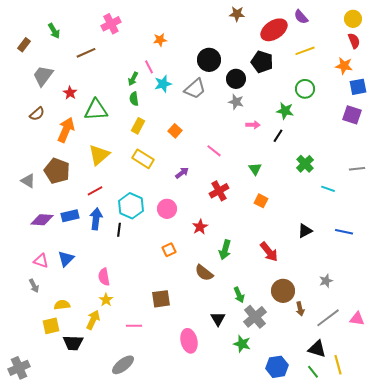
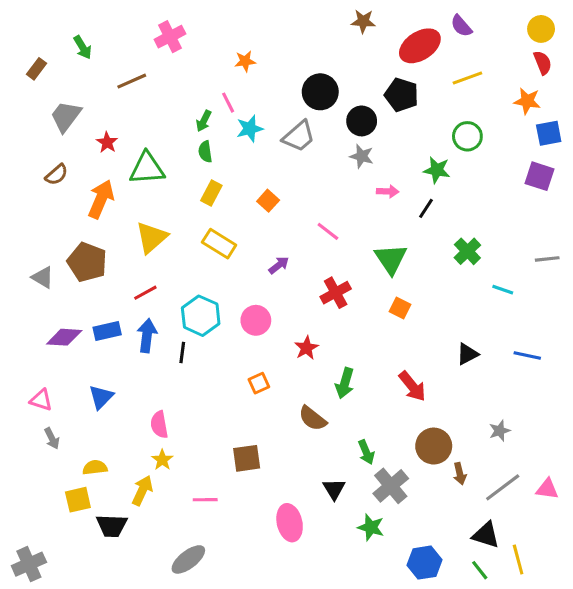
green triangle: (255, 169) -> (391, 259), size x1.6
pink triangle: (41, 261) -> (41, 400), moved

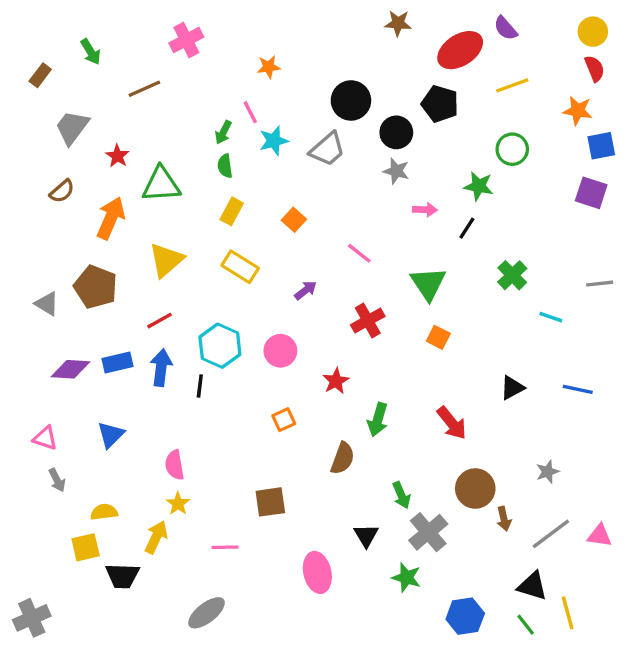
brown semicircle: (313, 418) -> (343, 458), turned -108

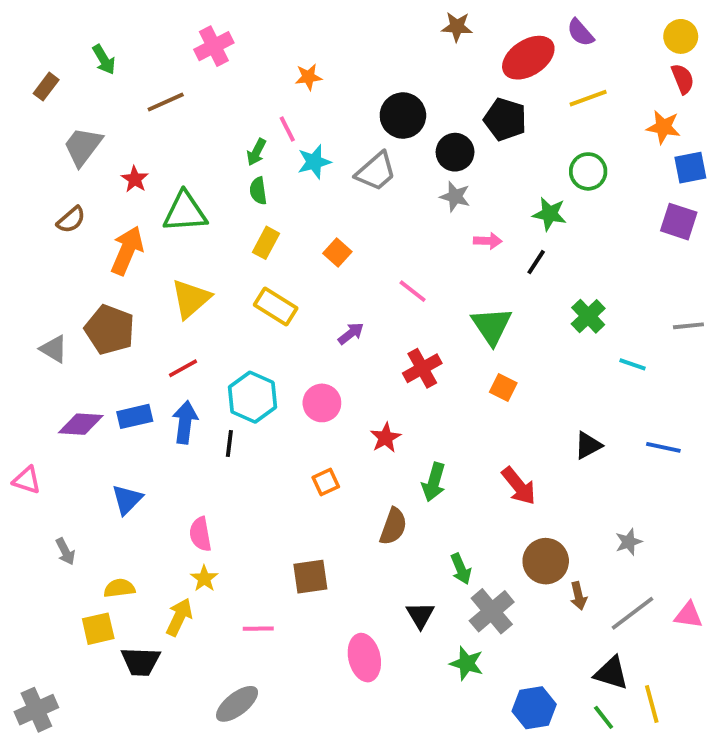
pink triangle: (45, 438) -> (27, 480), moved

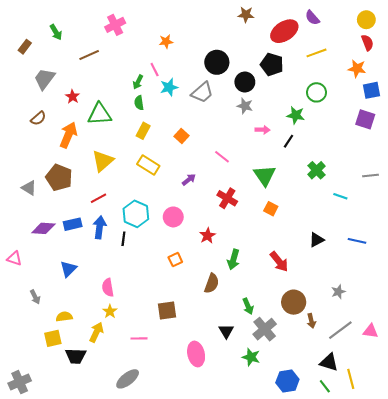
red cross: (422, 368) -> (227, 198), turned -30

